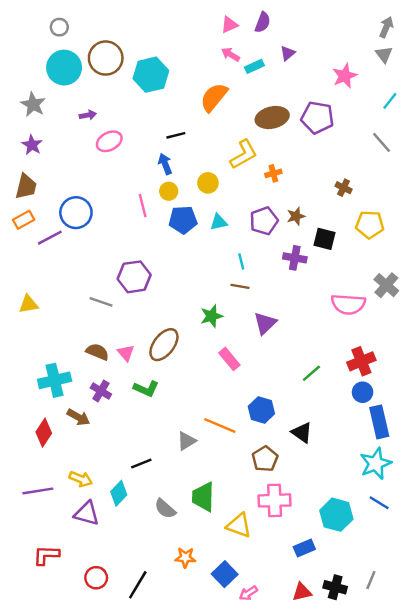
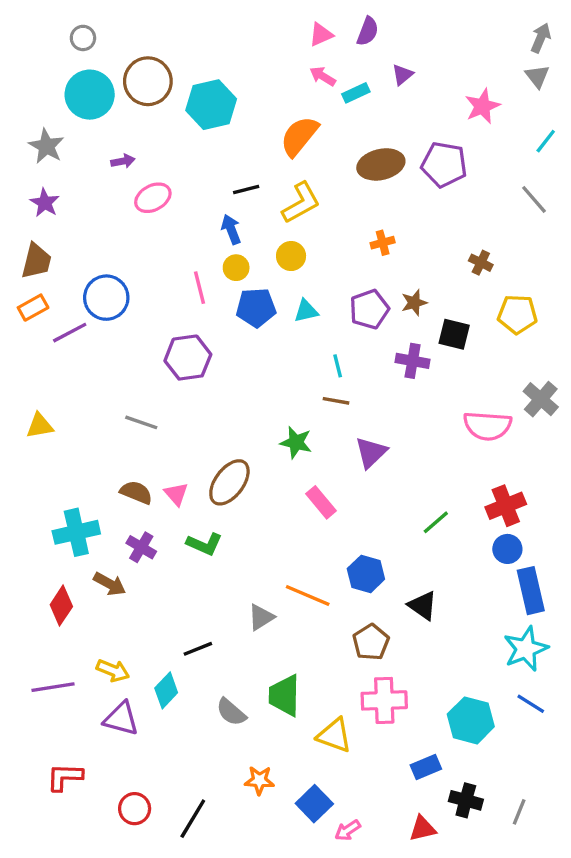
yellow L-shape: (244, 154) -> (301, 203), moved
purple hexagon: (134, 277) -> (188, 358), moved
green star: (212, 316) -> (296, 442), turned 30
black cross: (335, 587) -> (466, 800), moved

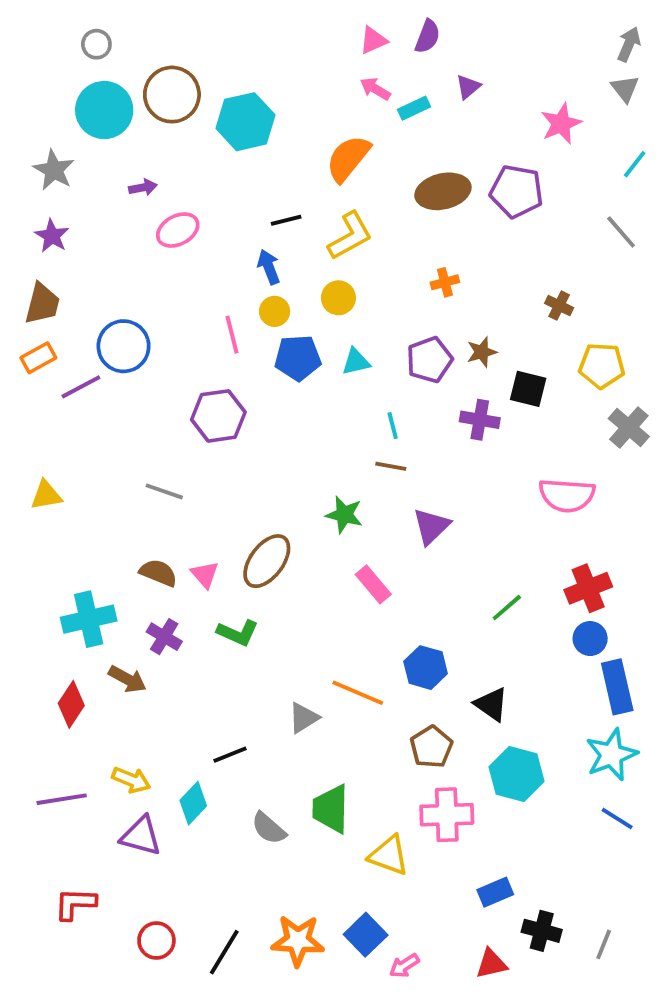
gray cross: (541, 399) -> (629, 428), moved
cyan hexagon: (471, 720) -> (517, 774), moved
orange star: (259, 780) -> (298, 941), moved, size x1.5

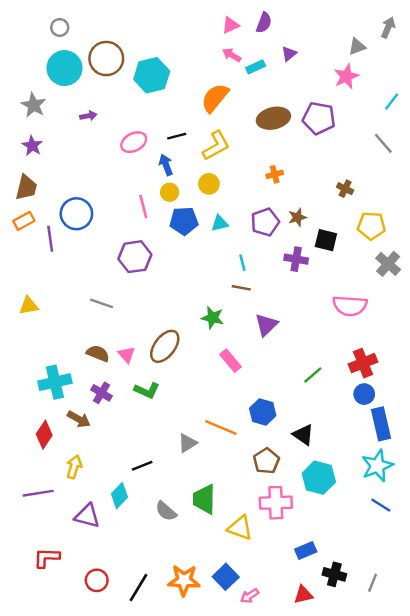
gray triangle: (625, 89) -> (357, 47), moved, turned 48
pink ellipse: (178, 230) -> (134, 142), moved
purple line: (81, 387) -> (50, 239), turned -70
yellow arrow: (131, 780) -> (74, 467), moved, turned -95

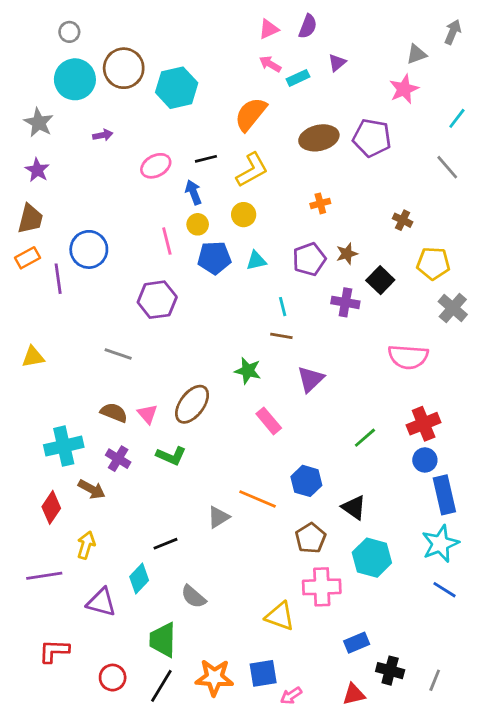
black square: (326, 240) -> (380, 280), turned 30
green trapezoid: (204, 499) -> (163, 640), moved
blue square: (226, 577) -> (263, 673), turned 35

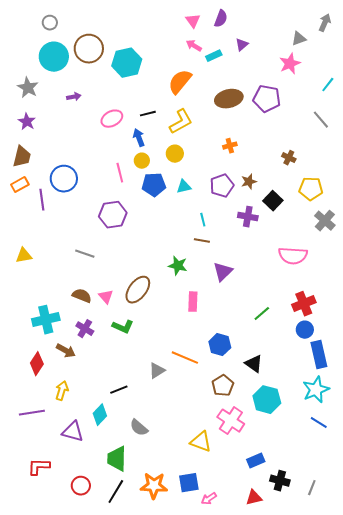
pink triangle: (269, 29) -> (193, 21), turned -42
pink rectangle: (269, 421) -> (193, 302), turned 42
pink cross: (322, 587) -> (231, 421), turned 36

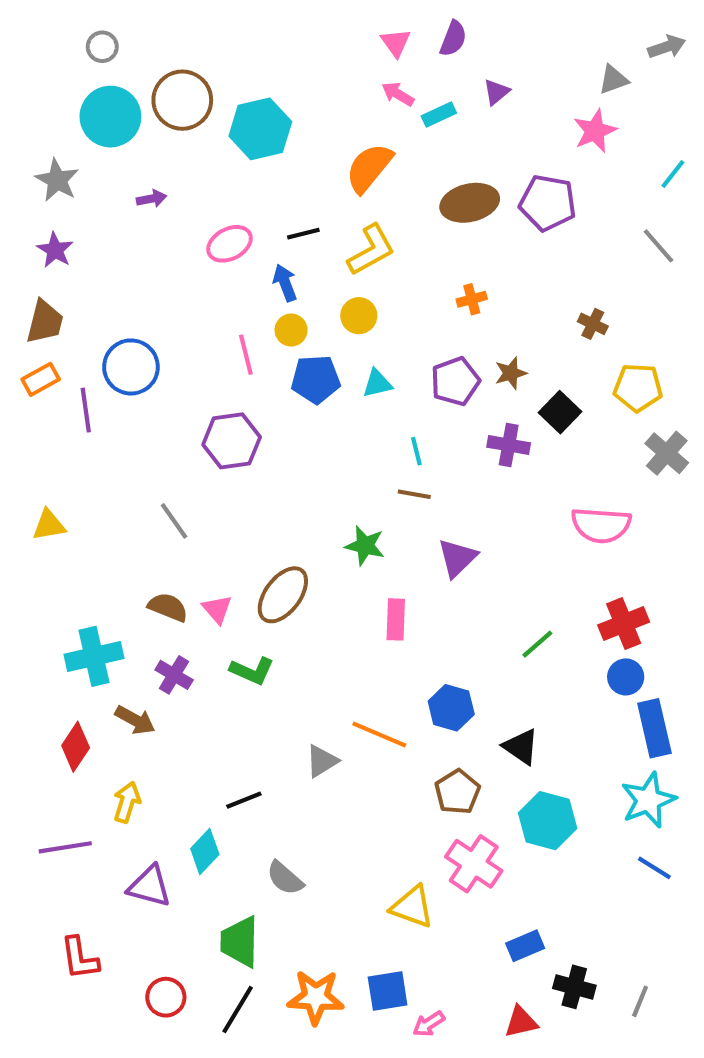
gray arrow: (325, 23) -> (667, 47), turned 48
gray line: (85, 254) -> (174, 521), turned 36
red L-shape: (39, 467) -> (80, 958), turned -100

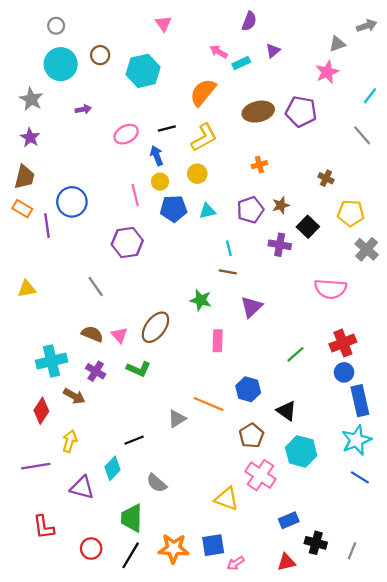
pink triangle: (396, 43) -> (163, 23), moved
brown circle: (182, 100) -> (100, 55), size x0.6
orange rectangle: (41, 379) -> (22, 209), turned 60

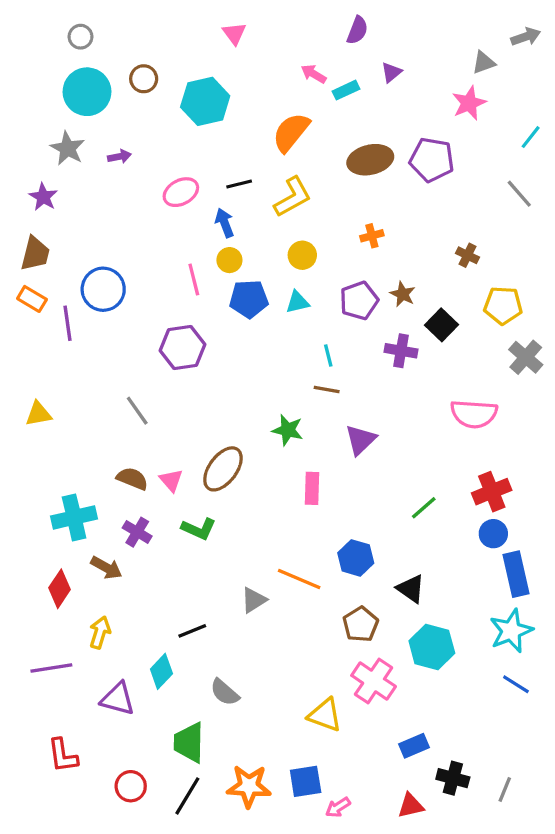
gray star: (31, 99) -> (68, 148), moved
yellow circle: (197, 174) -> (302, 255), moved
brown star: (281, 205) -> (403, 294), turned -30

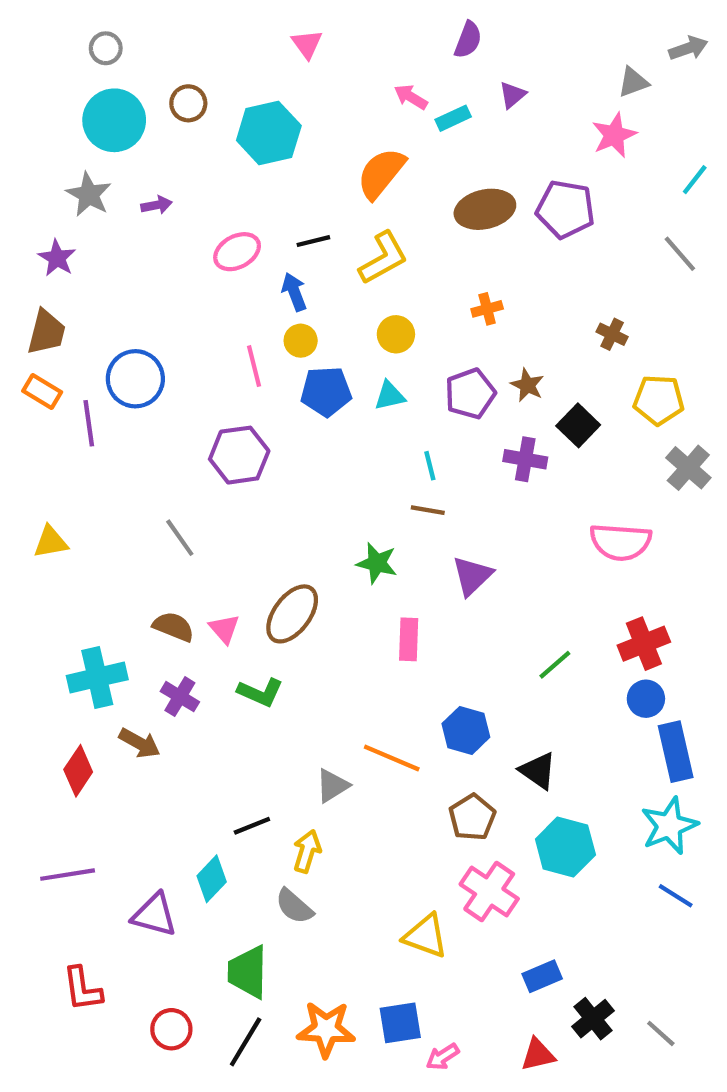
yellow arrow: (100, 632) -> (307, 851), moved
black cross: (453, 778) -> (593, 1019), turned 36
gray line: (505, 789) -> (661, 1033), turned -70

